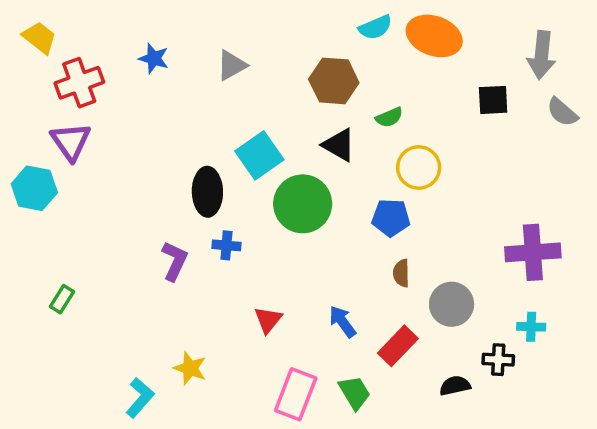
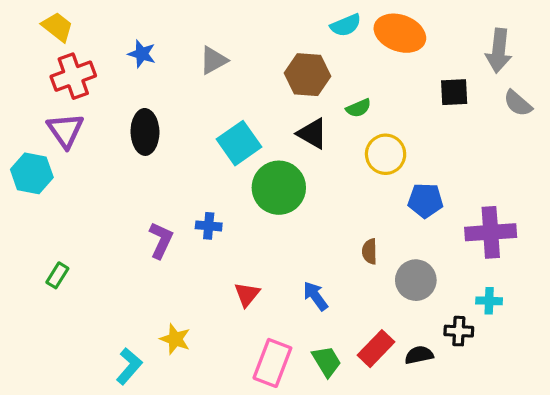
yellow trapezoid: (40, 38) -> (57, 27), moved
black ellipse: (207, 192) -> (145, 132), moved
blue pentagon: (391, 218) -> (425, 200), moved
red rectangle: (398, 346) -> (376, 349), moved

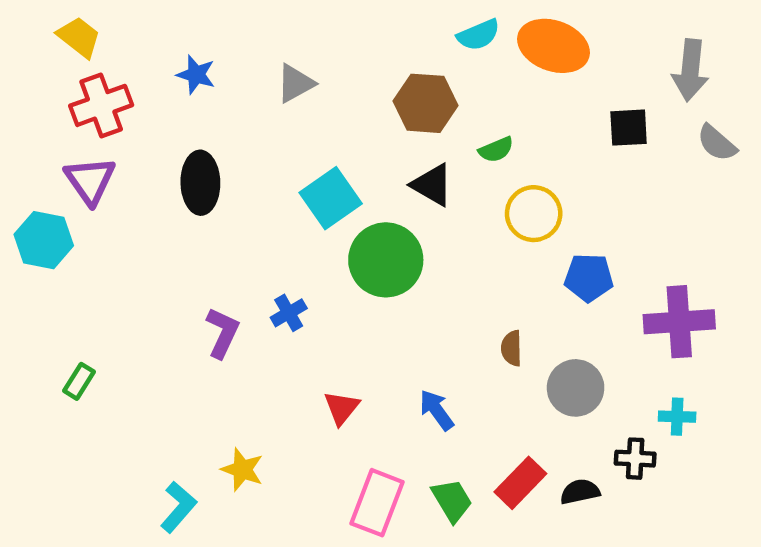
blue cross: (209, 226) -> (289, 313), turned -35

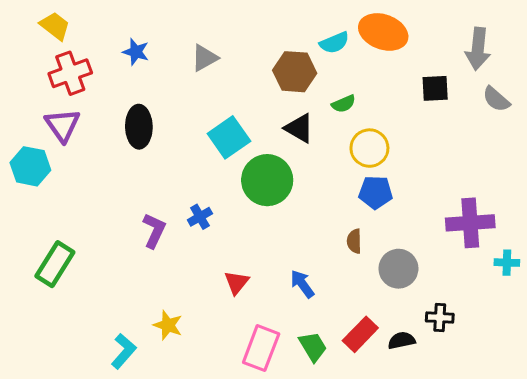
cyan semicircle: (478, 35) -> (334, 43), moved
blue pentagon: (589, 278) -> (376, 192), moved
green rectangle: (79, 381) -> (55, 264), size x1.8
cyan cross: (677, 417) -> (507, 263), moved

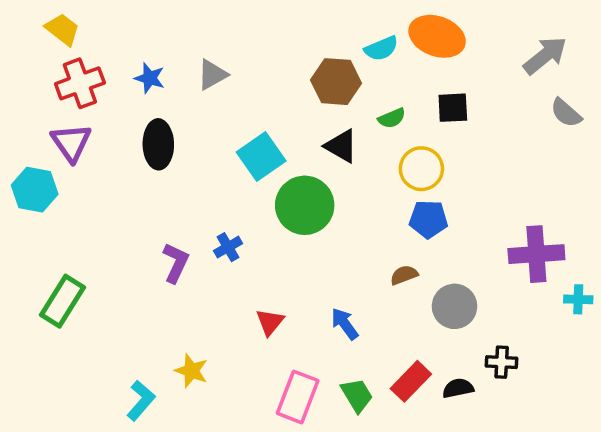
gray arrow: (478, 49) -> (545, 55), turned -135
blue star: (136, 52) -> (150, 78), moved
gray triangle: (205, 58) -> (212, 75), moved
black square: (435, 88) -> (453, 108), moved
brown semicircle: (354, 241) -> (404, 275), turned 70

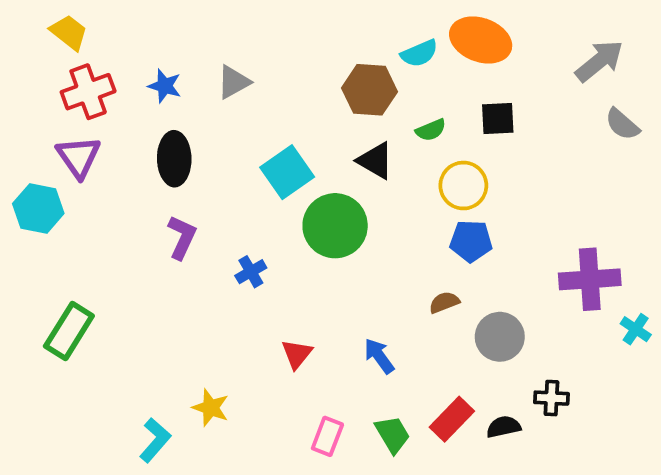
purple L-shape: (176, 263) -> (182, 237), moved
cyan cross: (578, 299) -> (636, 329), turned 32
pink rectangle: (298, 397) -> (327, 436), size x0.7

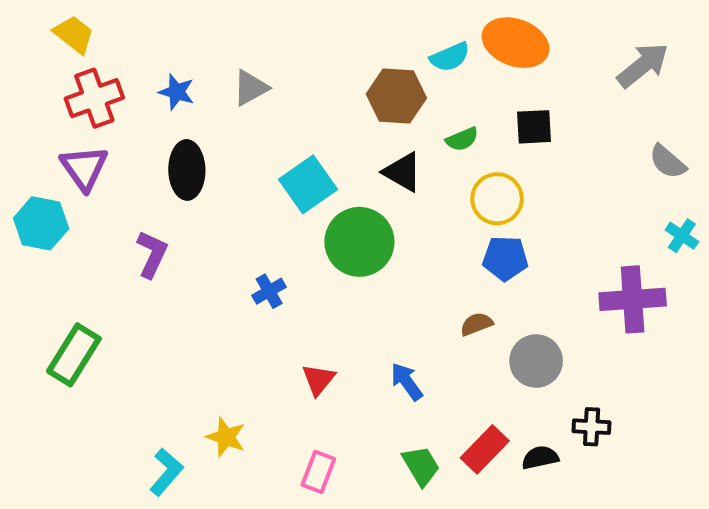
gray semicircle: (622, 124) -> (668, 162), moved
purple L-shape: (182, 237) -> (152, 254), moved
cyan cross: (636, 329) -> (682, 236), moved
pink rectangle: (327, 436) -> (318, 472), moved

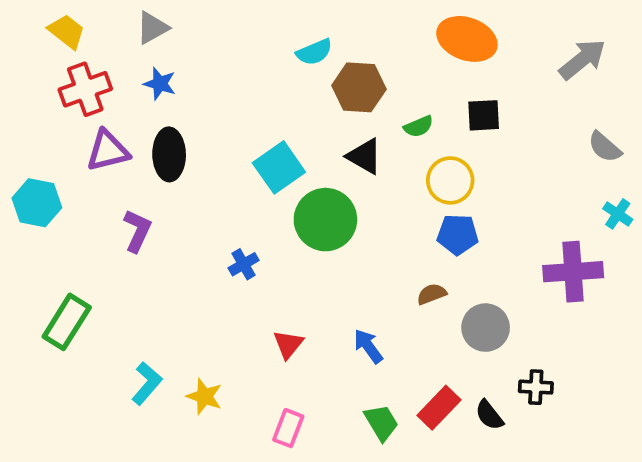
cyan semicircle: (450, 57) -> (314, 52), moved
gray triangle: (251, 88) -> (152, 28), moved
purple triangle: (84, 168) -> (108, 151), moved, turned 51
black semicircle: (540, 458) -> (489, 415), turned -116
cyan L-shape: (166, 472) -> (147, 383), moved

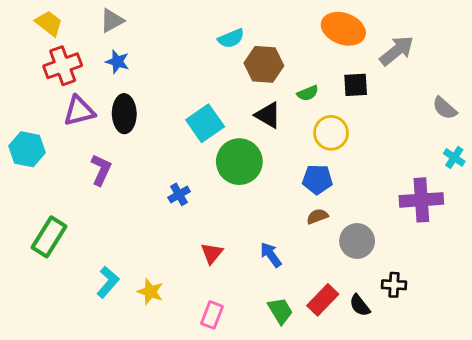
gray arrow: (582, 59) -> (397, 51), moved
blue pentagon: (458, 234) -> (317, 179), moved

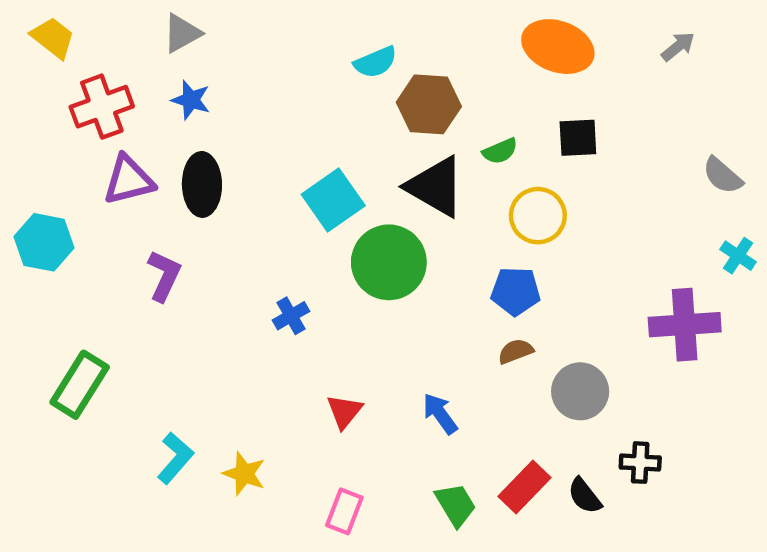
yellow trapezoid: (49, 23) -> (53, 38), moved
gray arrow: (397, 51) -> (678, 47), moved, size x0.6
black triangle: (268, 115) -> (436, 187), size x1.4

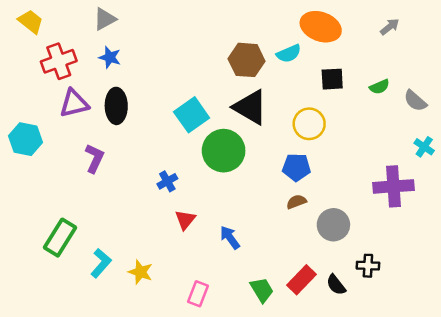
cyan semicircle: (375, 62) -> (289, 54), moved
green semicircle: (500, 151) -> (379, 87), moved
green rectangle: (80, 385) -> (60, 238), moved
red triangle: (344, 411) -> (185, 220), moved
blue arrow: (440, 414) -> (230, 238), moved

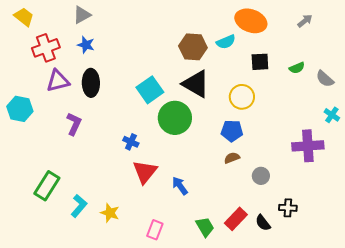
blue cross: (167, 181) -> (131, 142), turned -35
red triangle: (185, 220) -> (145, 172), size x1.5
gray circle: (333, 225) -> (261, 176), size x0.7

